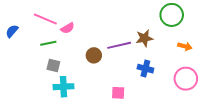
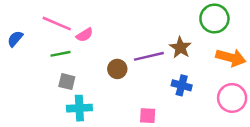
brown star: (144, 38) -> (180, 48), turned -30
orange arrow: (185, 46) -> (231, 58), size x1.6

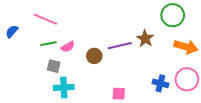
pink semicircle: (85, 35) -> (68, 47), moved
blue cross: (182, 85) -> (160, 83), moved

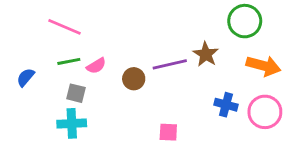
blue semicircle: (12, 31) -> (26, 77), moved
blue cross: (160, 83) -> (226, 105), moved
cyan cross: (64, 87) -> (72, 123), moved

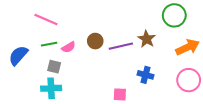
orange arrow: (263, 66) -> (188, 47), turned -40
blue semicircle: (26, 77) -> (18, 55), size x1.5
brown circle: (134, 79) -> (95, 41), moved
blue cross: (226, 105) -> (146, 75), moved

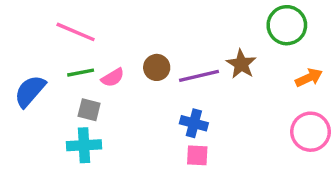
orange arrow: (188, 47) -> (309, 78), size x0.7
blue cross: (146, 75) -> (194, 123), moved

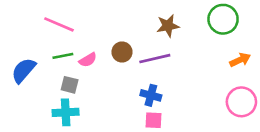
brown star: (241, 64) -> (168, 26), moved, turned 30

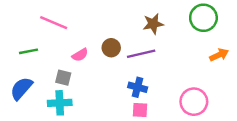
green line: (63, 56) -> (29, 51), moved
blue semicircle: (24, 70) -> (21, 88), moved
pink circle: (241, 102) -> (194, 102), moved

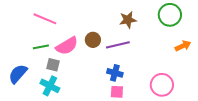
green line: (29, 51) -> (41, 47), moved
pink semicircle: (80, 55) -> (67, 46), size x1.6
cyan cross: (60, 103) -> (50, 86), turned 30

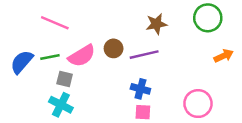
blue semicircle: (18, 74) -> (22, 62), moved

